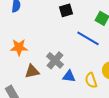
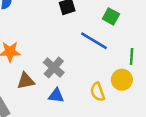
blue triangle: (69, 76) -> (56, 95), moved

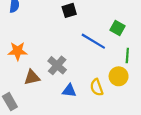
green square: (111, 16) -> (117, 28), moved
blue triangle: (56, 95) -> (69, 91), moved

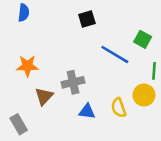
gray cross: (57, 65) -> (73, 82), turned 36
brown triangle: (32, 77) -> (44, 96), turned -35

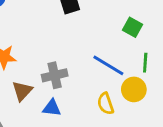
blue line: (115, 54) -> (108, 65), moved
blue triangle: (87, 111) -> (52, 108), moved

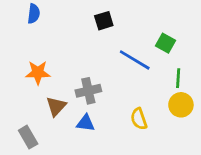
blue line: (108, 65) -> (135, 60), moved
yellow circle: (134, 89) -> (181, 105), moved

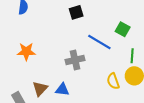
gray cross: (88, 91) -> (75, 60), moved
brown triangle: (56, 106) -> (40, 89), moved
yellow semicircle: (139, 119) -> (113, 81), moved

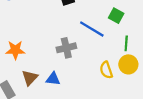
orange star: (26, 52) -> (15, 50), moved

